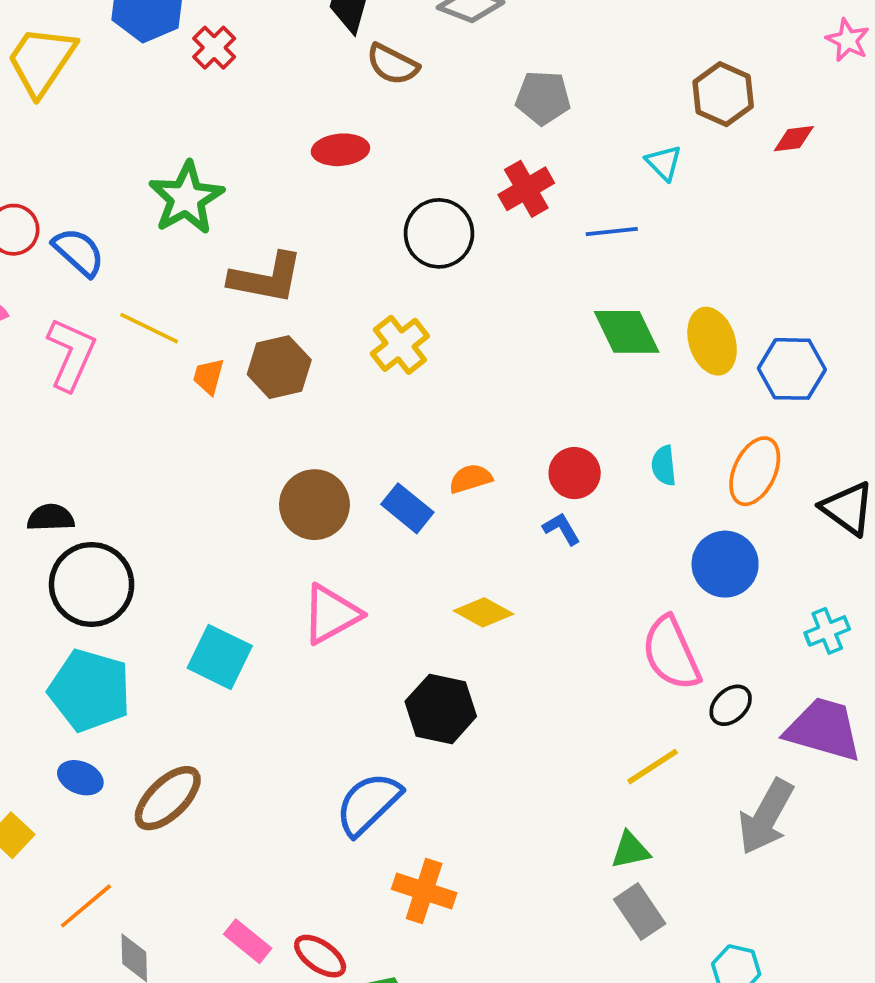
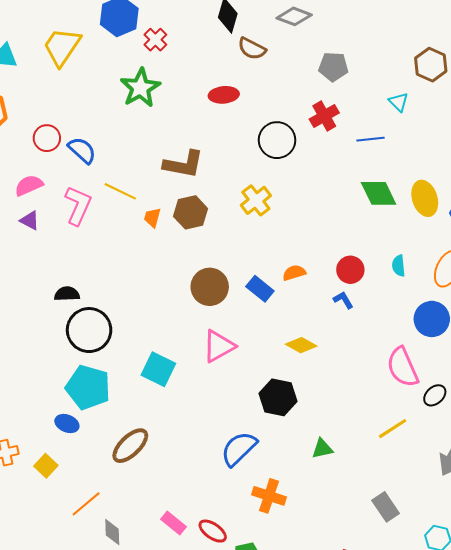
green star: (186, 198) -> (140, 88), moved
blue ellipse: (80, 778) -> (67, 423), moved
green triangle: (630, 850) -> (322, 449), moved

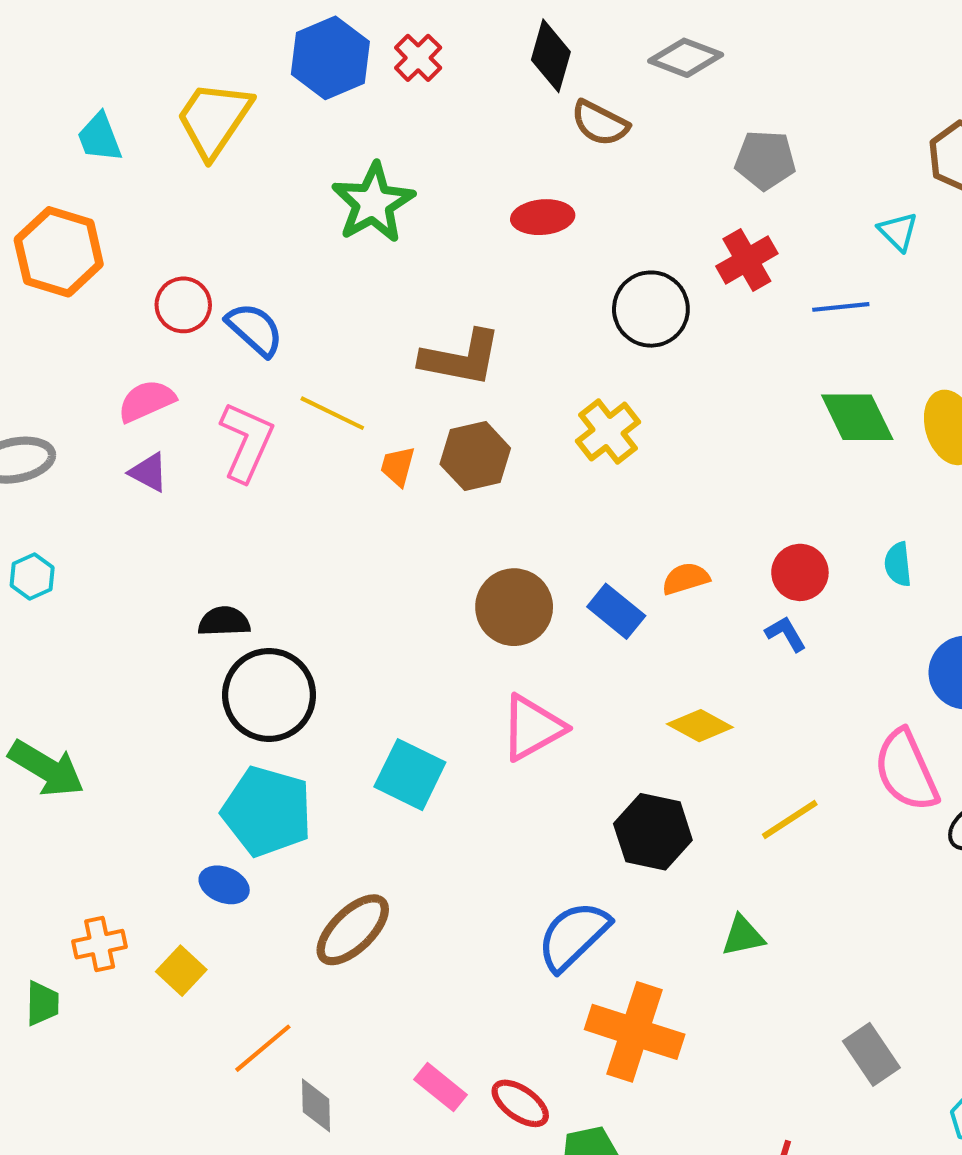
red cross: (155, 40) -> (418, 58), moved
yellow line: (393, 429) -> (790, 820), moved
orange cross: (269, 496) -> (635, 1032), size x1.4

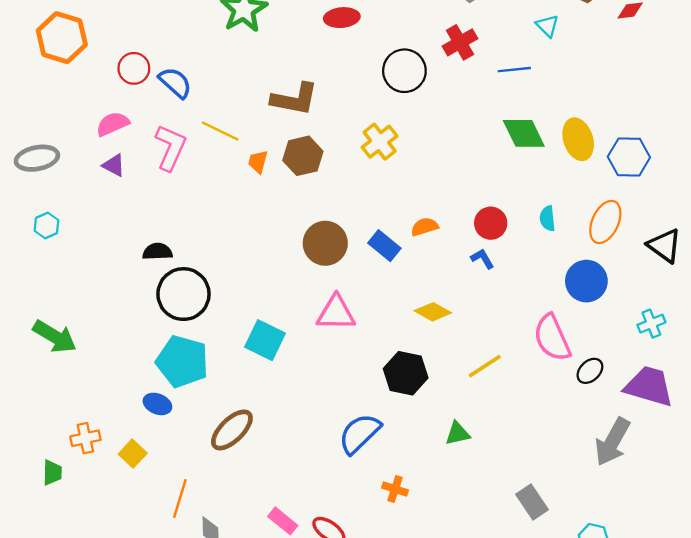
pink triangle: (532, 728) -> (336, 313), turned 30
orange cross: (635, 1032) -> (395, 489), size x0.5
orange line: (263, 1048) -> (180, 498), turned -33

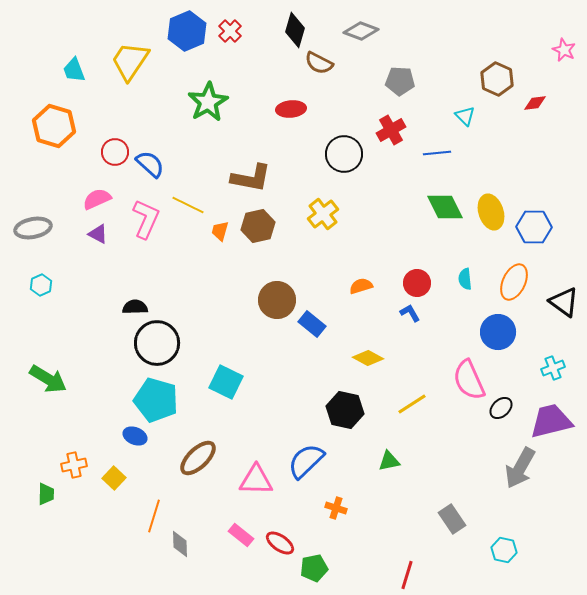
blue rectangle: (384, 246) -> (312, 324), moved
pink triangle: (336, 313) -> (256, 480), moved
purple trapezoid: (649, 386) -> (551, 421), turned -30

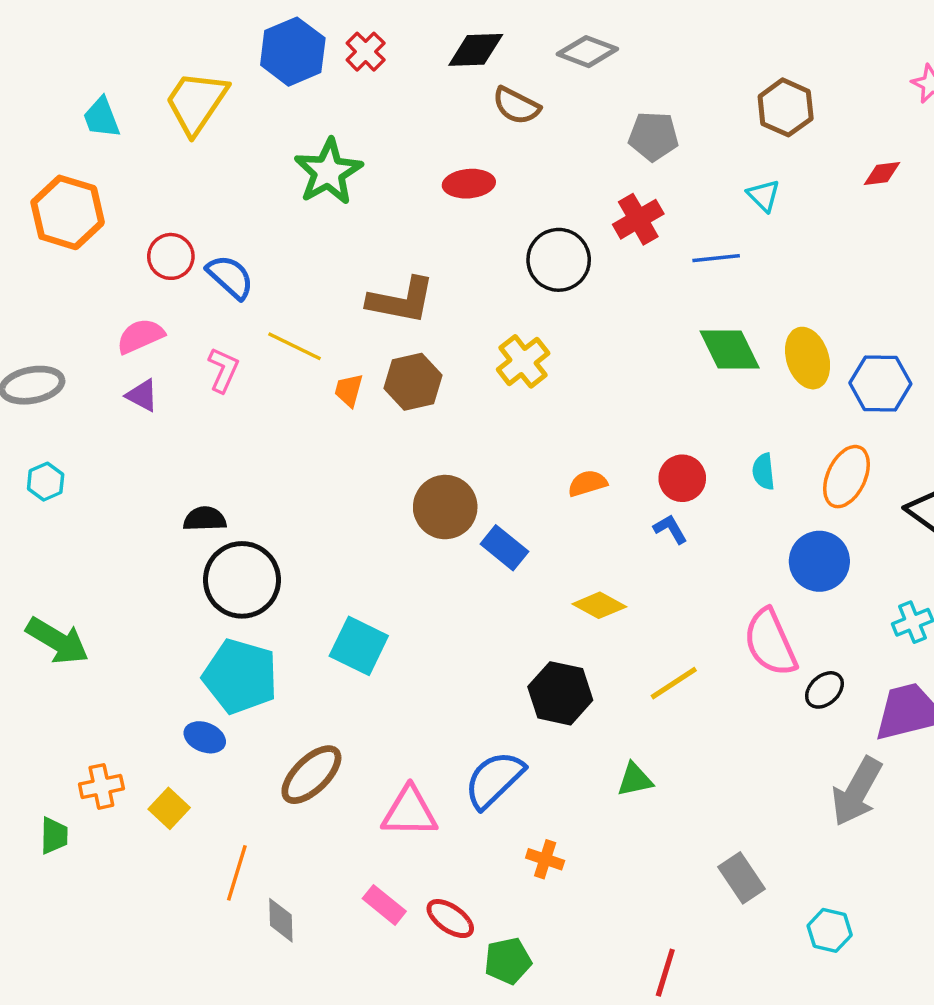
black diamond: (295, 30) -> (476, 50), turned 72
brown hexagon: (497, 79) -> (786, 107), moved
pink L-shape: (146, 219) -> (223, 370), size x0.7

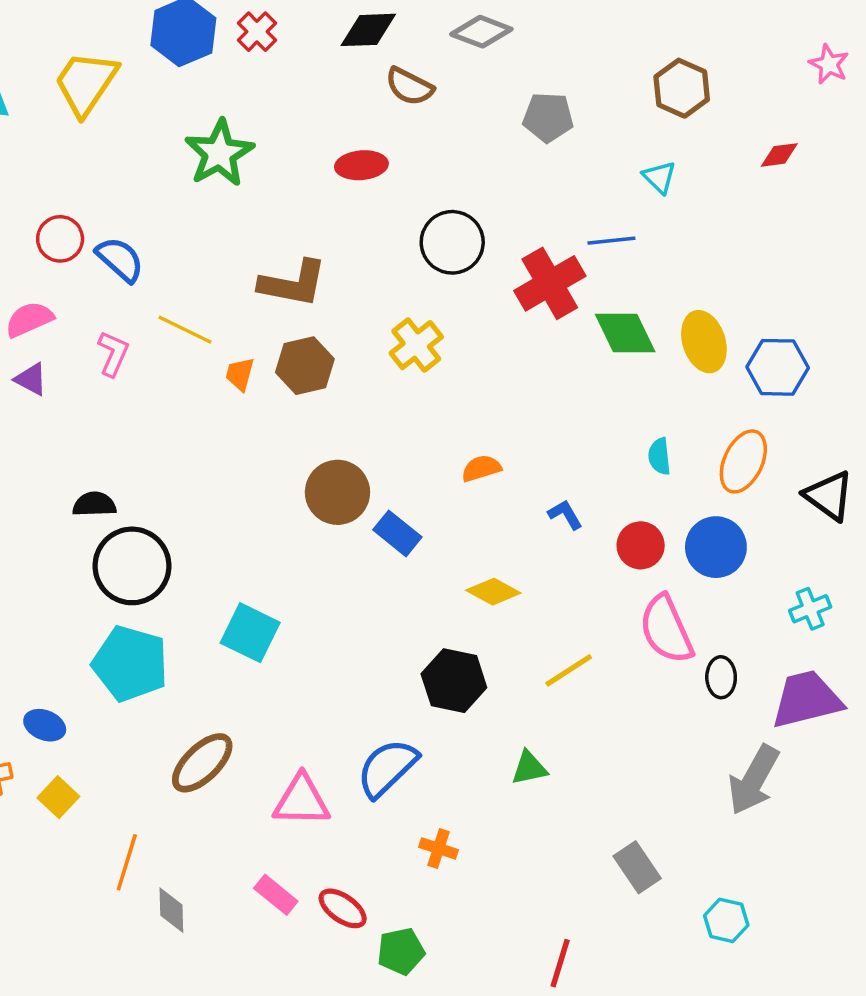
red cross: (638, 219) -> (550, 283), moved, size x1.4
red circle: (682, 478) -> (641, 545), moved
black ellipse: (824, 690) -> (721, 677), turned -48
blue ellipse: (205, 737) -> (45, 725), moved

